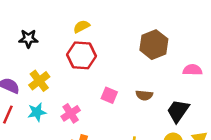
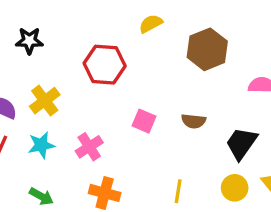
yellow semicircle: (81, 27) -> (151, 24), moved

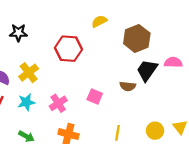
pink square: (144, 121) -> (95, 96), moved
black trapezoid: (241, 143) -> (147, 70), moved

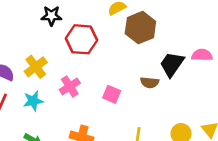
black star: (18, 33) -> (51, 16), moved
brown hexagon: (137, 38) -> (140, 28), moved
pink cross: (58, 103) -> (70, 86), moved

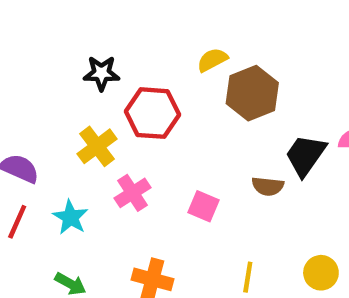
yellow cross: (36, 67) -> (97, 146), moved
cyan star: (33, 101) -> (70, 217), turned -30

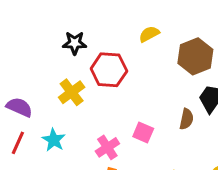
brown hexagon: (252, 93) -> (195, 56), moved
brown semicircle: (268, 186) -> (186, 119), turned -84
pink cross: (133, 193) -> (107, 147), moved

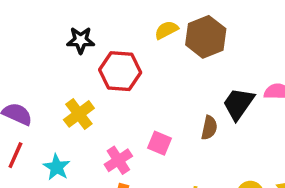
brown hexagon: (195, 56) -> (206, 37), moved
yellow cross: (72, 92) -> (79, 114), moved
cyan star: (54, 140) -> (57, 167), moved

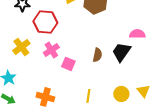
black trapezoid: (238, 104) -> (121, 52), moved
pink cross: (118, 160) -> (51, 50), moved

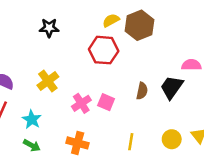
red hexagon: (45, 22) -> (104, 50), moved
pink cross: (51, 50) -> (81, 103), moved

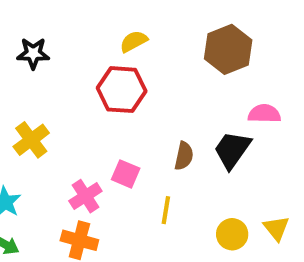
brown hexagon: (139, 25) -> (228, 49), moved
pink cross: (81, 103) -> (85, 196), moved
yellow line: (131, 142) -> (166, 210), moved

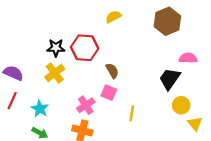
black star: (33, 53) -> (56, 48), moved
red hexagon: (122, 90) -> (85, 48), moved
brown semicircle: (184, 156) -> (112, 71), moved, turned -42
yellow circle: (232, 234) -> (181, 105), moved

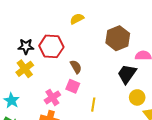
brown hexagon: (167, 21) -> (118, 38), moved

